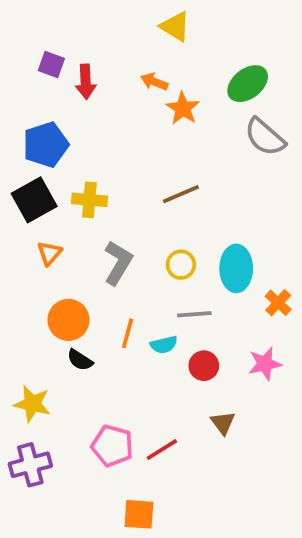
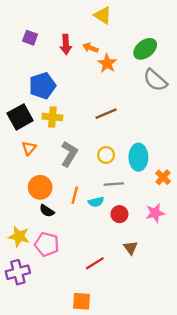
red arrow: (86, 82) -> (66, 44), moved
blue pentagon: (46, 145) -> (42, 86), moved
pink pentagon: (112, 446) -> (47, 244), moved

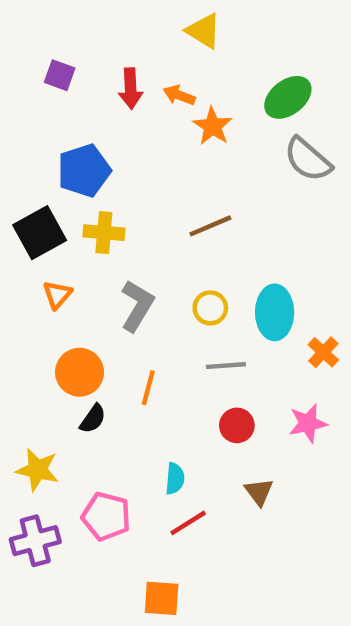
cyan semicircle: (96, 202) -> (175, 479), moved, turned -72
black semicircle: (47, 211) -> (93, 419), turned -88
pink pentagon: (47, 244) -> (106, 516), moved

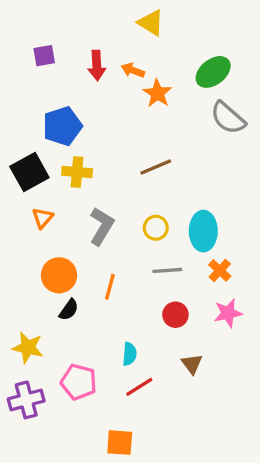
purple square: (60, 75) -> (44, 56), turned -30
orange cross: (323, 352) -> (220, 270), moved

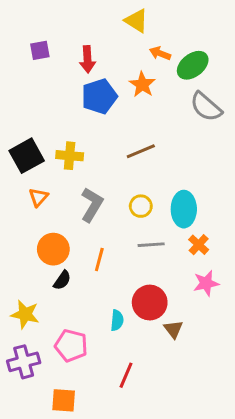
orange arrow: (133, 70) -> (160, 53), moved
blue pentagon: (62, 126) -> (99, 96), moved
red circle: (175, 315) -> (150, 303), moved, size x1.5
red line: (139, 387) -> (126, 375), moved, turned -35
orange square: (120, 443) -> (64, 400), moved

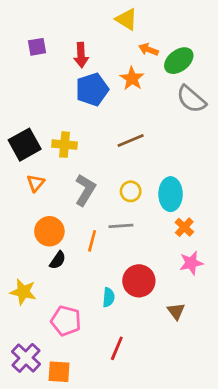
gray line: (151, 245) -> (121, 226), moved
brown triangle: (173, 329) -> (176, 311), moved
purple cross: (24, 362) -> (26, 358), moved, turned -32

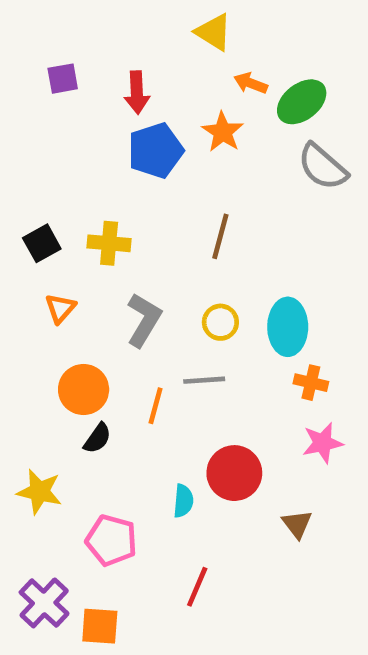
brown line: (131, 140) -> (220, 236), turned -52
black square: (25, 145) -> (42, 243), size x0.7
orange cross: (184, 227) -> (311, 383), turned -30

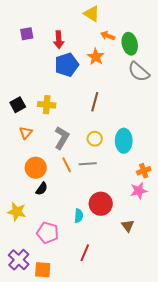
green ellipse: (302, 102) -> (130, 44), turned -65
orange cross: (311, 383) -> (144, 171), moved, turned -32
orange line: (155, 406) -> (67, 165), moved, turned -42

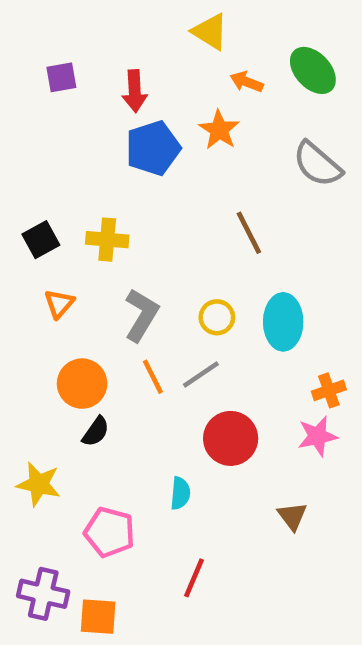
green ellipse: (130, 44) -> (313, 70), moved, turned -30
brown line: (95, 102) -> (249, 233), moved, turned -42
gray line: (88, 164) -> (201, 374), turned -30
red circle: (101, 204) -> (231, 438), moved
purple cross: (19, 260) -> (43, 594), turned -30

